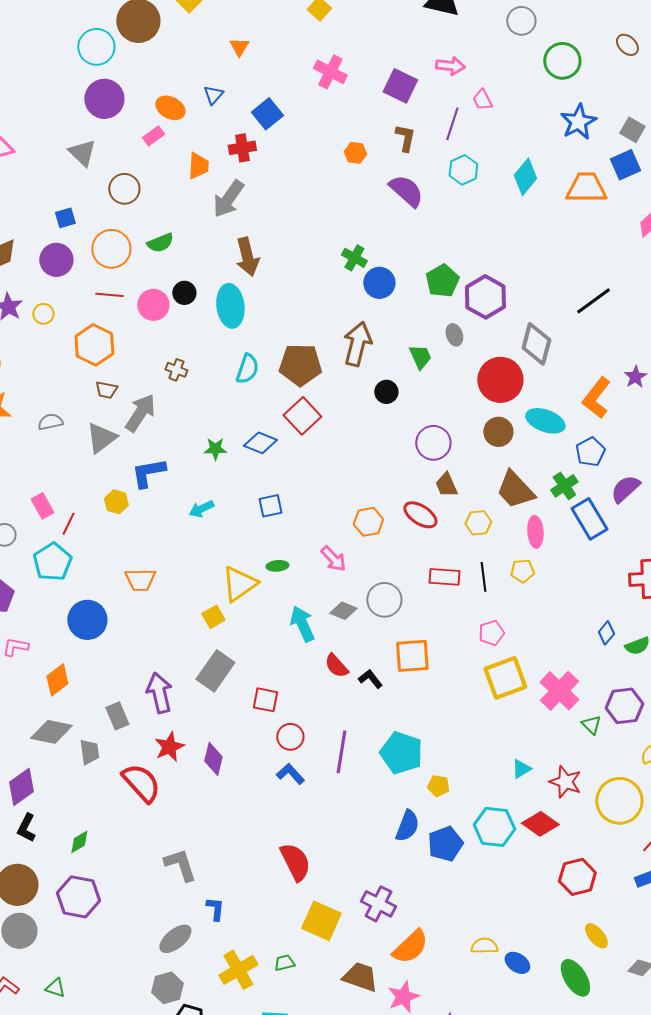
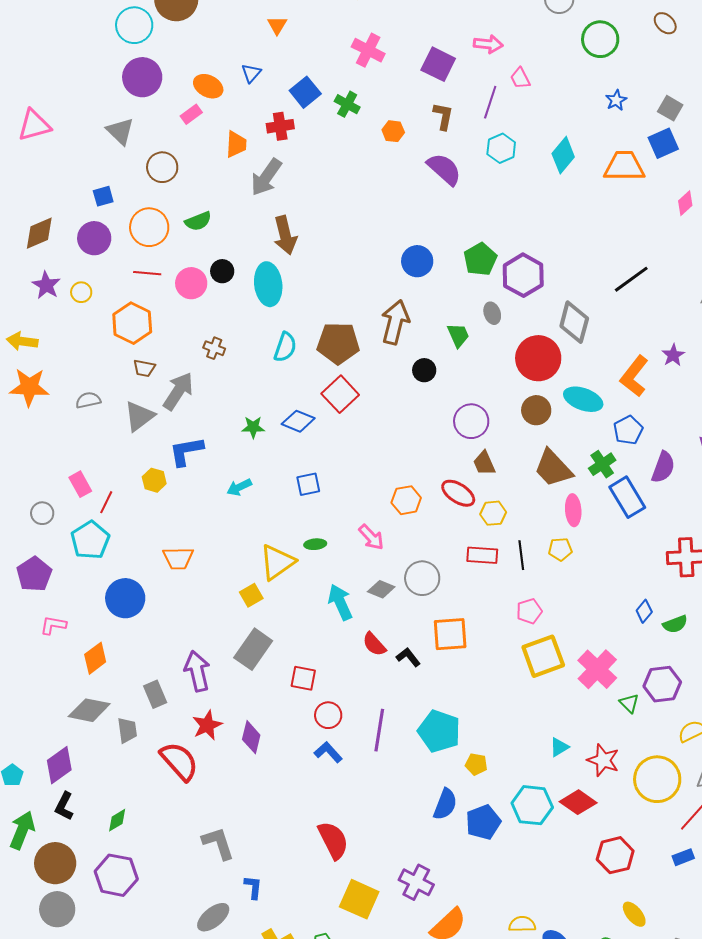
blue star: (578, 122) -> (616, 100), size x0.6
green cross: (354, 258) -> (347, 104), moved
purple semicircle: (625, 489) -> (663, 467), turned 152
yellow hexagon: (478, 523) -> (493, 513), moved

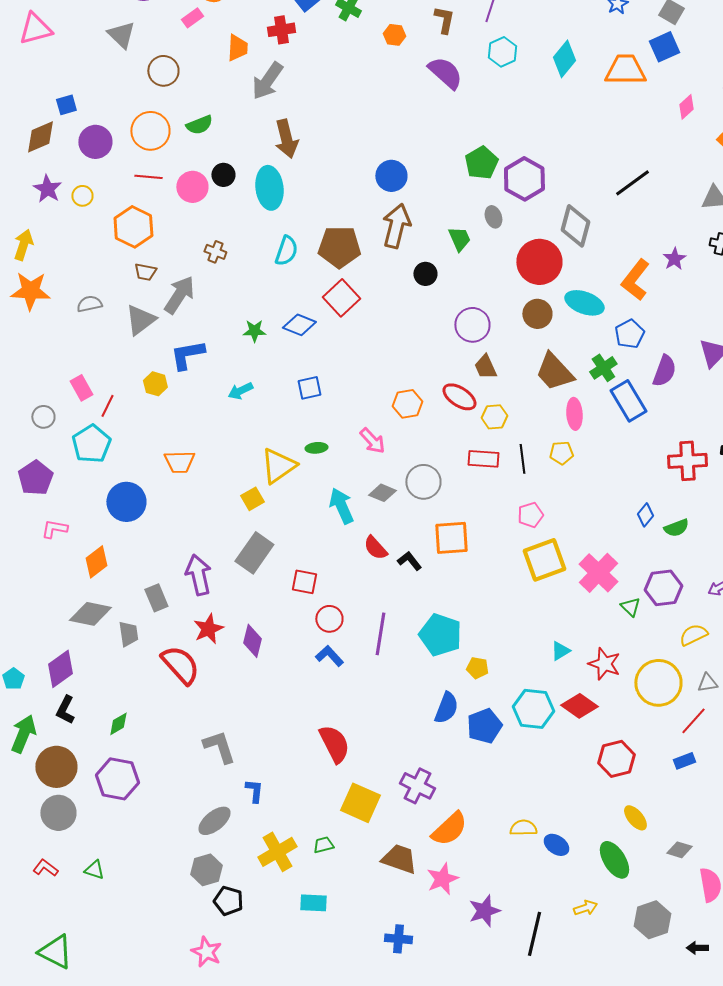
blue square: (103, 196) -> (66, 105), moved
blue circle: (417, 261) -> (391, 176), moved
yellow arrow: (22, 341) -> (23, 245), turned 100

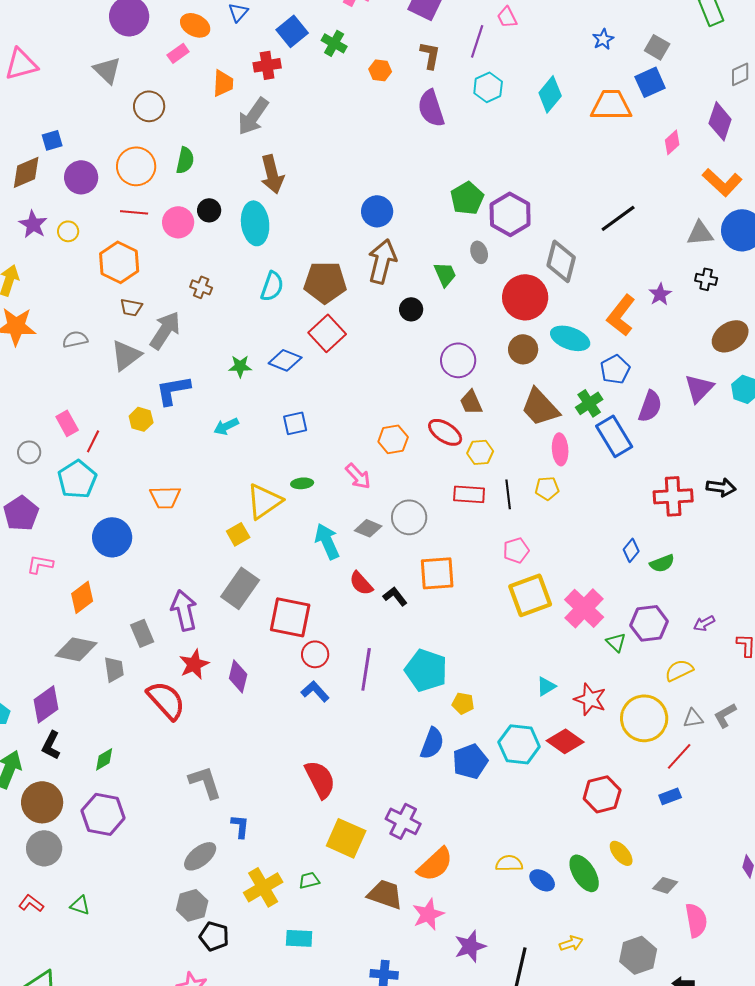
purple semicircle: (445, 73) -> (431, 108), turned -150
green semicircle: (199, 125) -> (185, 160), turned -56
red square: (304, 582) -> (290, 617), size x1.6
green ellipse: (614, 860) -> (584, 873), moved

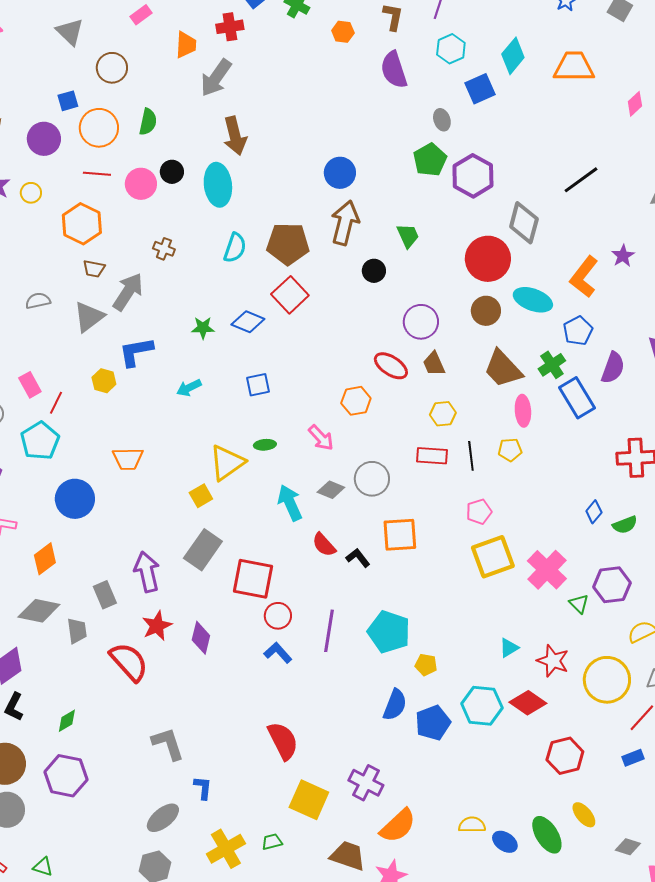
blue square: (650, 82) -> (480, 89), moved
blue square: (52, 140) -> (68, 101), moved
gray ellipse: (479, 252) -> (442, 120), moved
red ellipse: (445, 432) -> (391, 366), moved

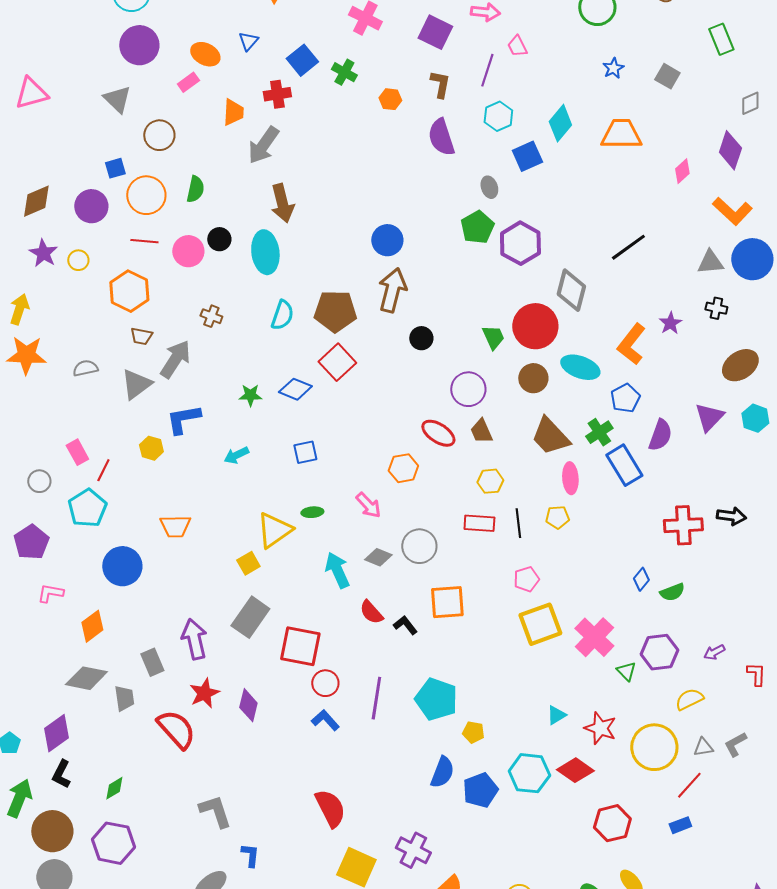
green trapezoid: (408, 236) -> (493, 337), moved

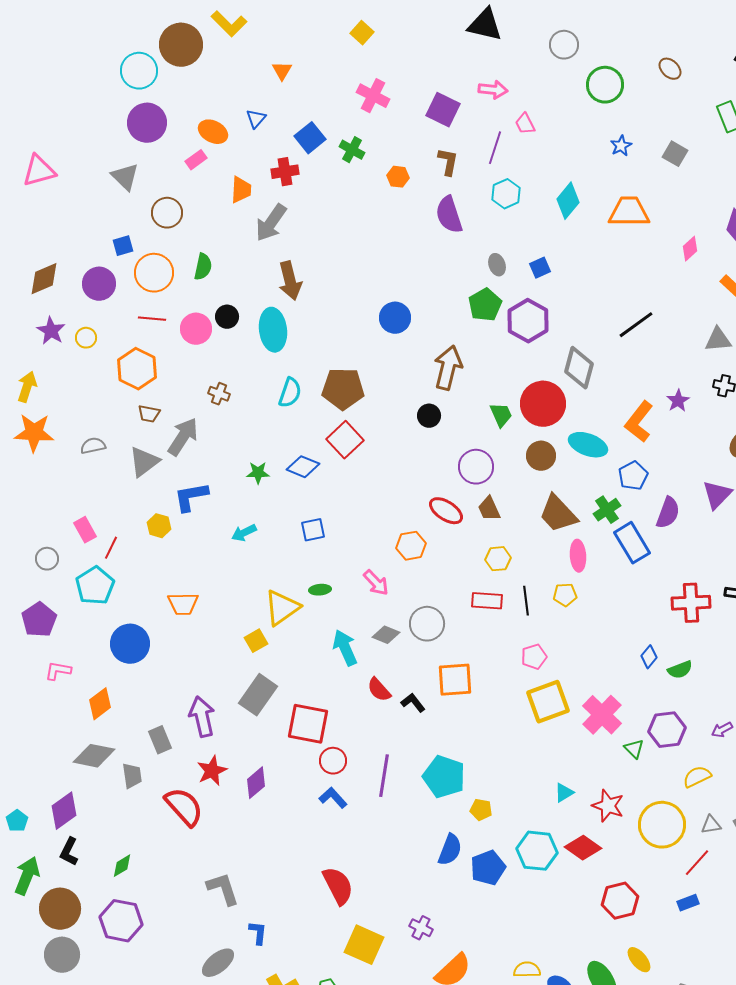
blue square: (527, 156) -> (540, 268), moved, size x0.7
brown arrow: (392, 290) -> (448, 368), moved
purple diamond: (248, 705) -> (256, 783), turned 36
purple cross: (413, 850) -> (421, 928), size x0.7

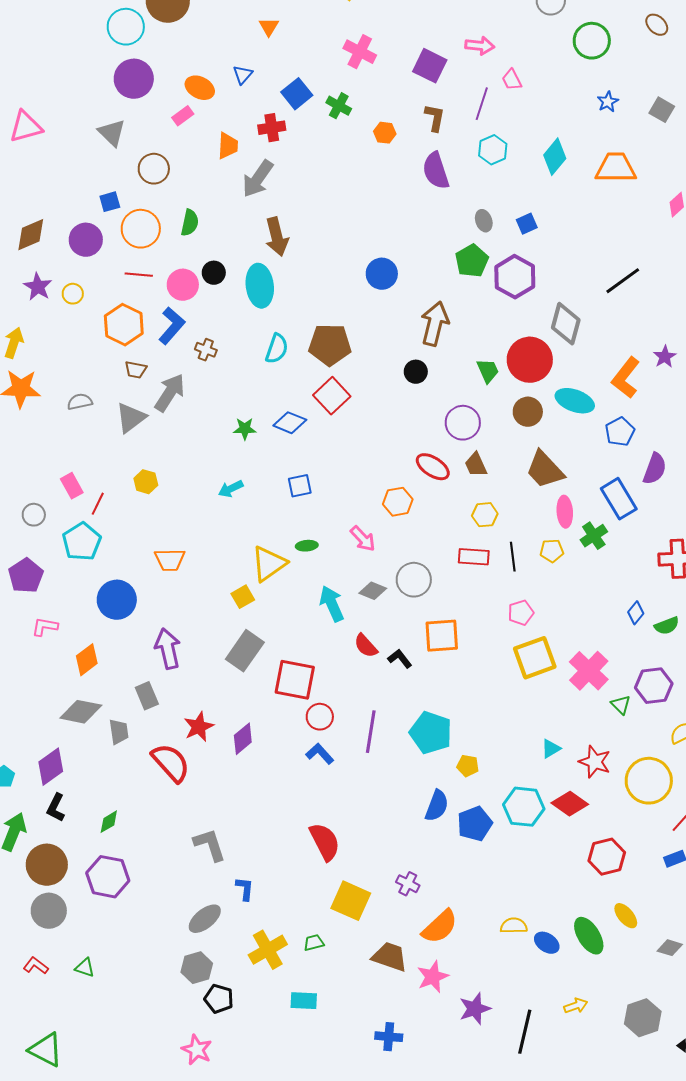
blue L-shape: (191, 497) -> (172, 326), moved, turned 141
green cross: (607, 510) -> (594, 536), moved
purple arrow: (202, 717) -> (168, 649), moved

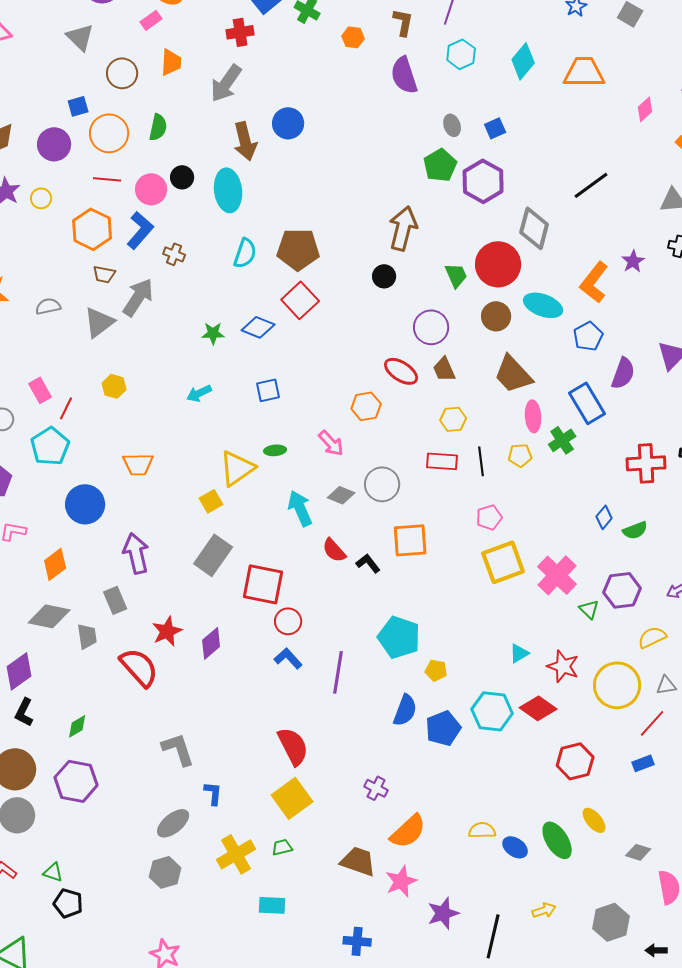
orange trapezoid: (228, 146) -> (171, 62), moved
blue circle: (382, 274) -> (288, 123), moved
purple line: (371, 732) -> (338, 672), moved
yellow square: (351, 901) -> (292, 798), moved, turned 30
black pentagon: (219, 999) -> (68, 903), moved

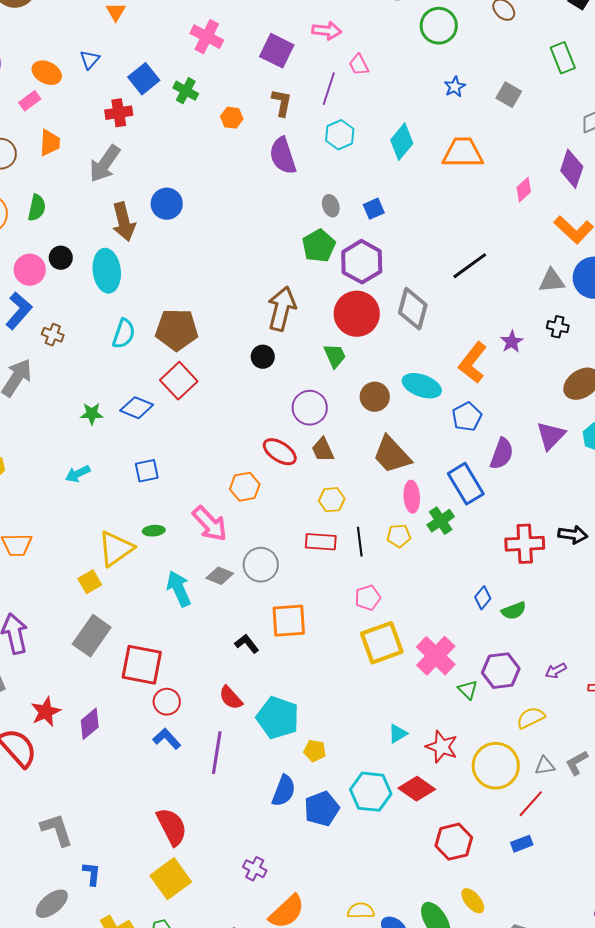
red circle: (498, 264) -> (357, 314), moved
pink arrow: (331, 443) -> (210, 524), size x1.4
red semicircle: (334, 550) -> (231, 698), moved

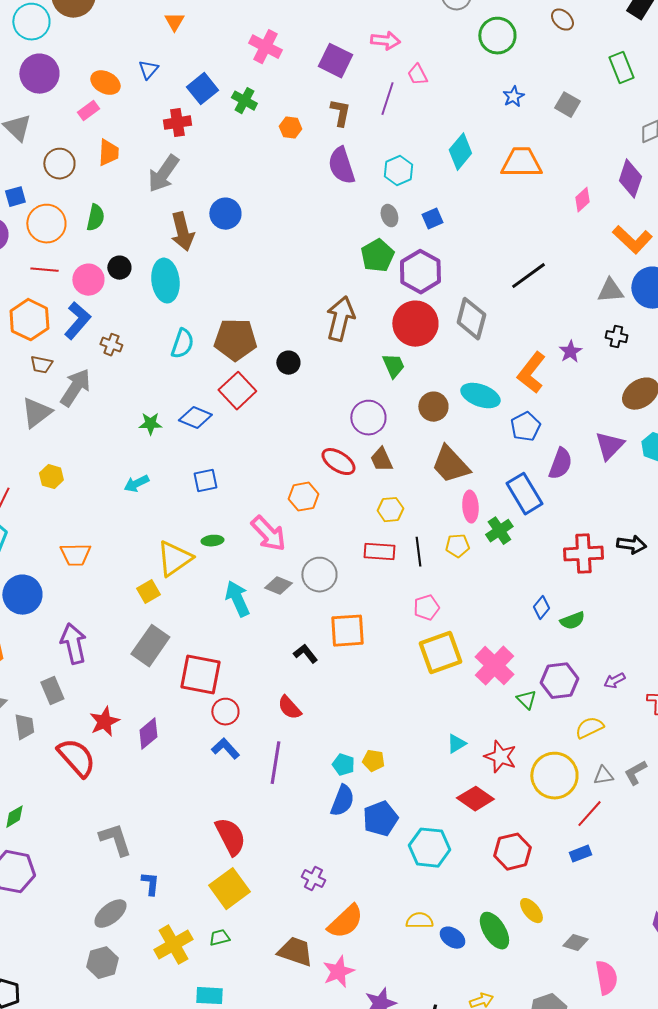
cyan hexagon: (340, 135) -> (398, 171), moved
black circle: (263, 357) -> (288, 363), moved
cyan pentagon: (278, 718) -> (343, 765), moved, size x0.5
cyan hexagon: (371, 792) -> (429, 848), moved

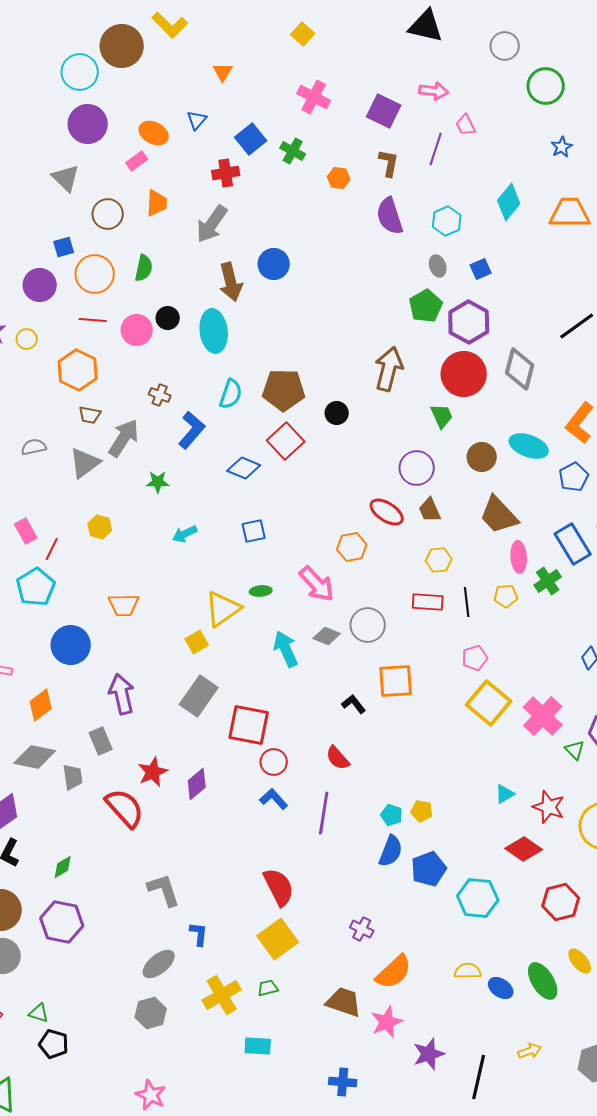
blue L-shape: (77, 321) -> (192, 430), moved
green star: (150, 424) -> (158, 482), moved
yellow square: (440, 653) -> (489, 703), turned -30

